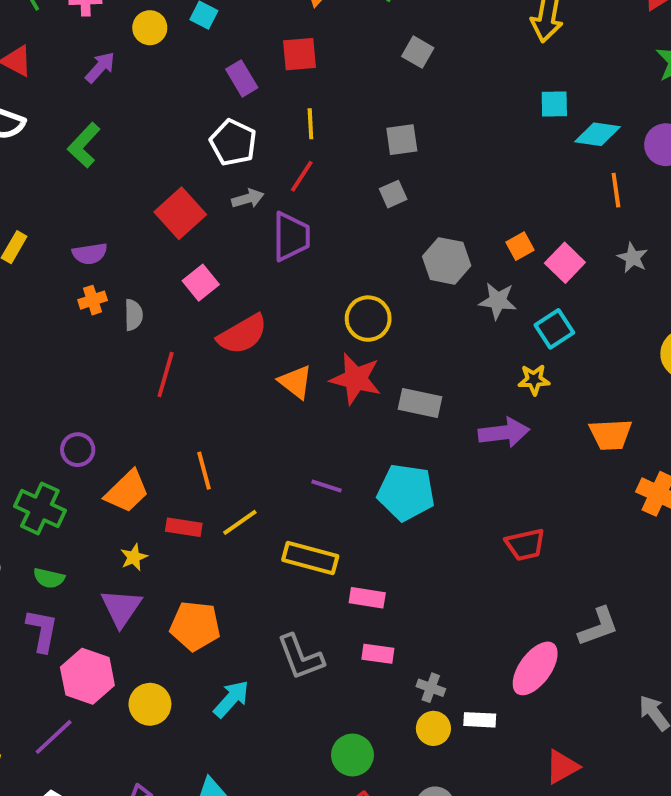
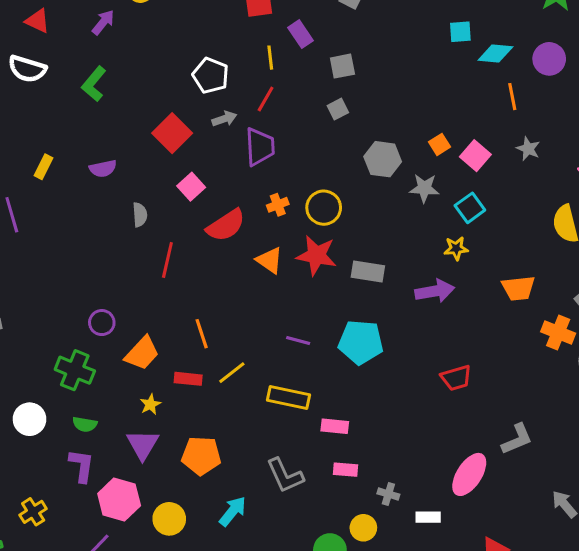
purple rectangle: (242, 78) -> (301, 34), moved
orange cross: (93, 300) -> (278, 205), moved
yellow circle: (433, 728) -> (363, 528), moved

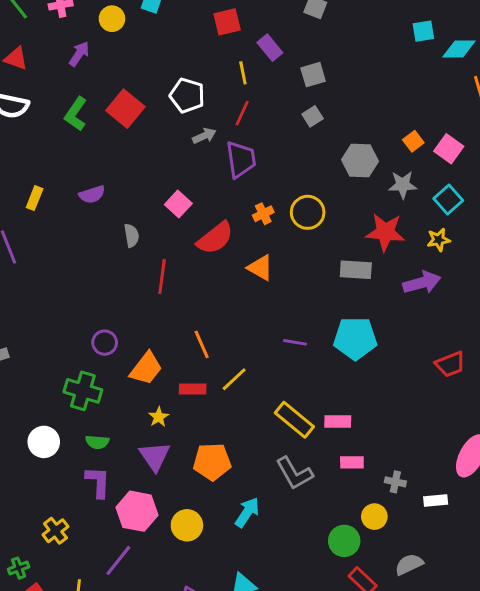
red square: (172, 133) -> (125, 109), moved
red star: (316, 255) -> (385, 232), moved
yellow rectangle: (289, 398) -> (294, 420), moved, turned 33

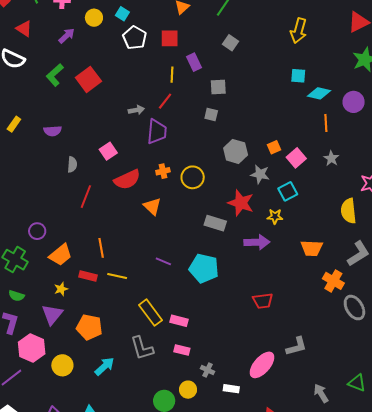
white pentagon: (187, 95) -> (135, 38), moved
gray square: (313, 116) -> (211, 115), turned 32
yellow line: (234, 379) -> (117, 276), turned 42

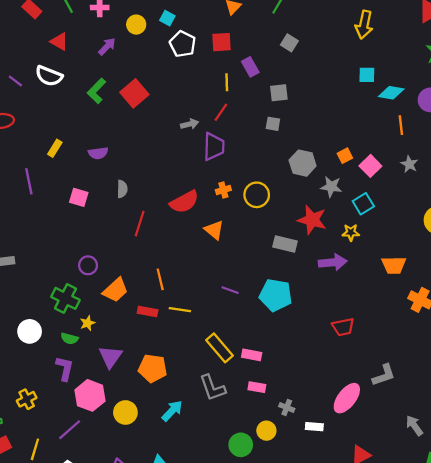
pink square: (108, 151) -> (79, 197), moved, turned -36
yellow star: (61, 289) -> (87, 323), moved

